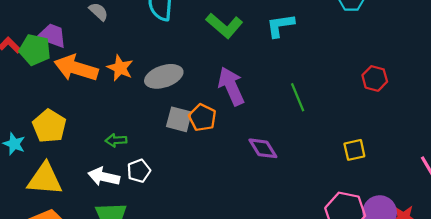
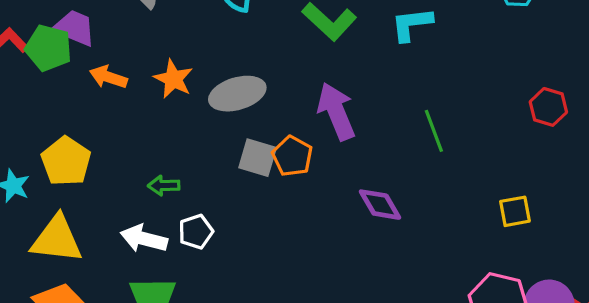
orange arrow: (76, 68) -> (108, 77), size x0.6

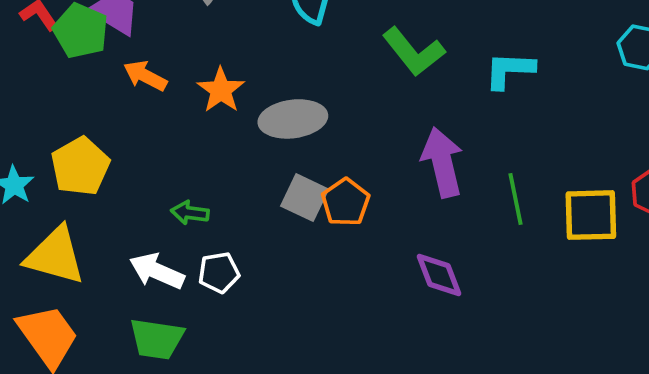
purple arrow: (336, 111) -> (442, 162), moved
yellow square: (515, 211) -> (591, 215), moved, size x1.5

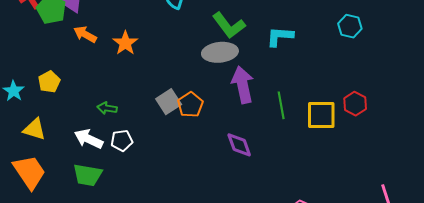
gray ellipse: (293, 119) -> (220, 52), moved
yellow pentagon: (80, 166) -> (49, 82), size x0.7
gray square: (305, 198) -> (169, 102), turned 30
yellow triangle: (55, 256) -> (34, 129), size x0.7

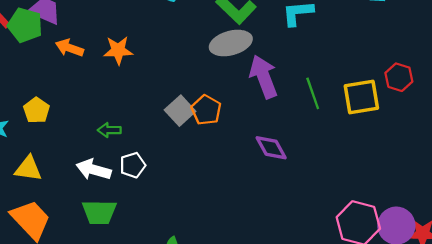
orange star: (125, 43) -> (118, 50), turned -30

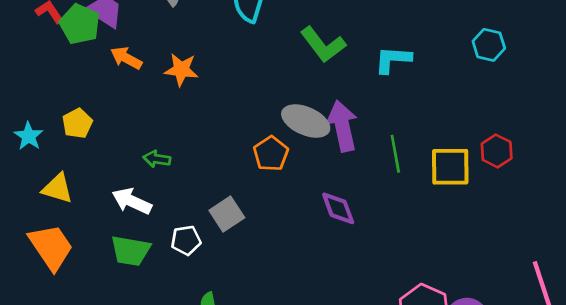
gray ellipse: (231, 43) -> (306, 121), moved, turned 30
gray square: (180, 111) -> (227, 214), moved
white pentagon: (133, 165) -> (186, 240), moved

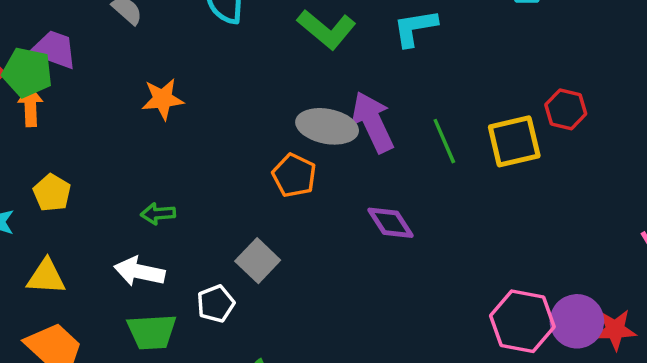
orange arrow: (126, 58) -> (30, 106), moved, turned 72

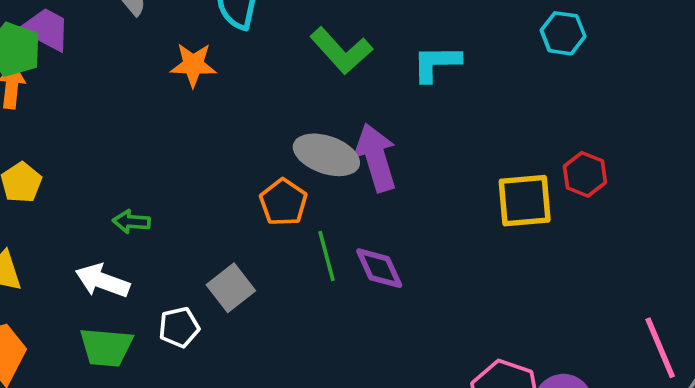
orange star: (163, 99) -> (193, 65), moved
green line: (444, 141) -> (326, 256), moved

